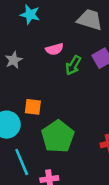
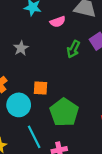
pink semicircle: (54, 49) -> (58, 22), moved

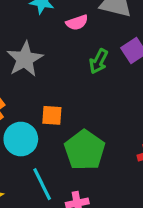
gray star: (21, 48) -> (25, 59), size x1.6

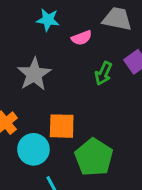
orange square: (52, 115) -> (62, 126), size x1.4

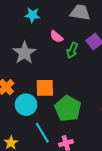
pink semicircle: (82, 38) -> (56, 37), moved, turned 64

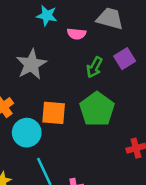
pink semicircle: (56, 37) -> (77, 34), moved, turned -40
green pentagon: (68, 108) -> (97, 109), moved

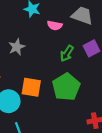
gray star: (31, 64) -> (17, 47), size x0.7

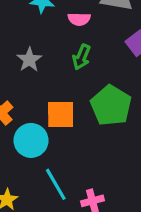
green arrow: (67, 53) -> (82, 57), moved

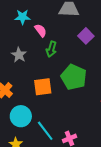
pink semicircle: (79, 19) -> (41, 30), moved, turned -120
cyan circle: (31, 140) -> (21, 116), moved

